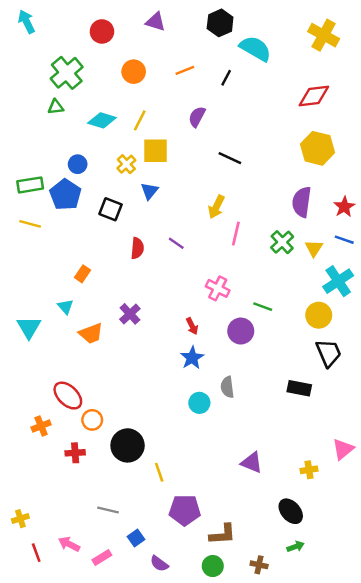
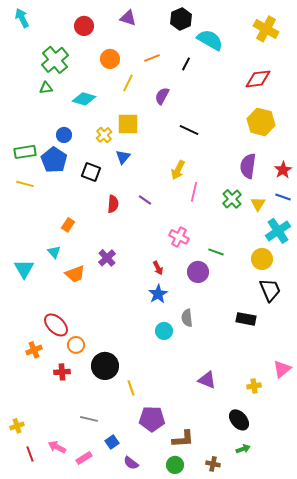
yellow line: (140, 120) -> (128, 83), moved

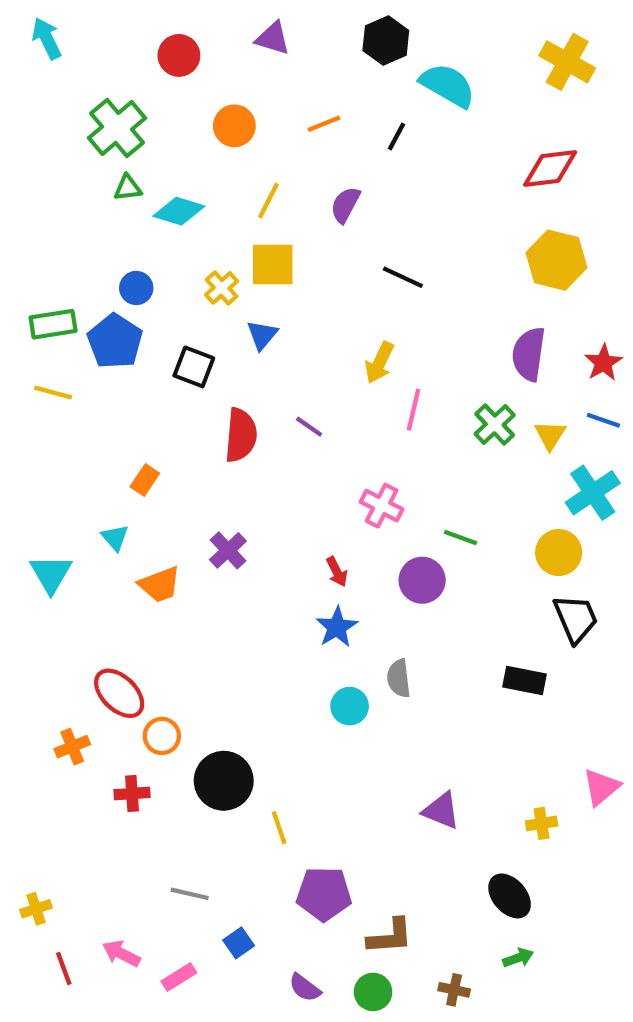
yellow line: (128, 83) -> (269, 200), moved
green triangle: (46, 88) -> (128, 188), moved
red semicircle: (113, 204) -> (241, 435), size x1.4
purple semicircle: (131, 463) -> (305, 988), moved

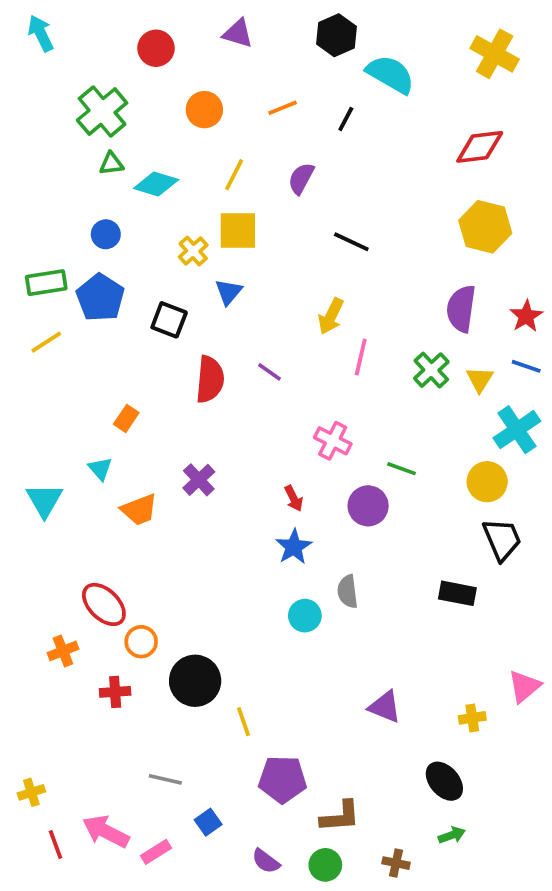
blue circle: (136, 288) -> (106, 234), moved
yellow line: (53, 392) -> (46, 342), turned -48
pink arrow: (121, 954) -> (106, 831), size x1.4

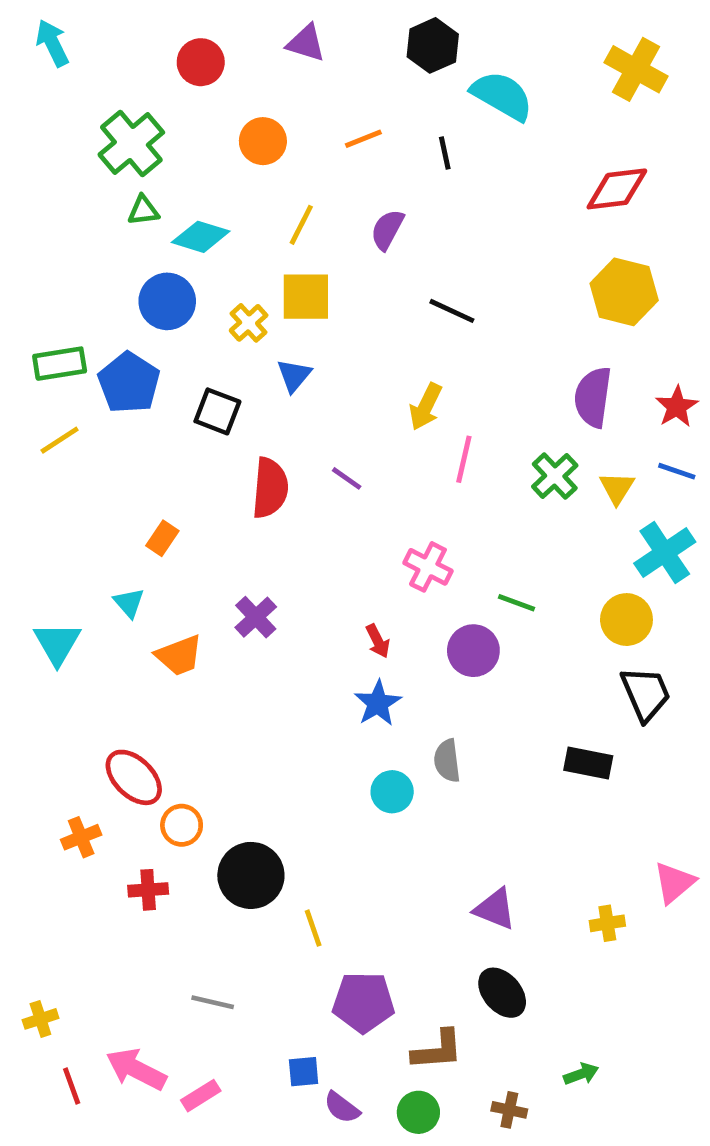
black line: (346, 119) -> (445, 153), turned -40
blue circle: (106, 234) -> (167, 301), moved, size x1.5
black ellipse: (444, 781) -> (502, 993), moved
blue square: (208, 822) -> (304, 1072), moved, turned 30

